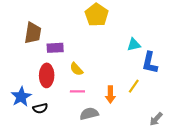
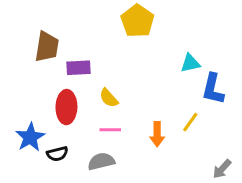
gray semicircle: (89, 114) -> (101, 161), moved

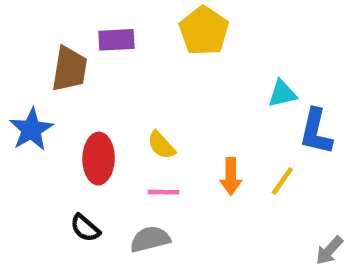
purple rectangle: (79, 68) -> (116, 40), moved
orange arrow: (157, 134) -> (231, 176), moved
blue star: (30, 137) -> (31, 129), moved
black semicircle: (57, 154) -> (85, 228), turned 55

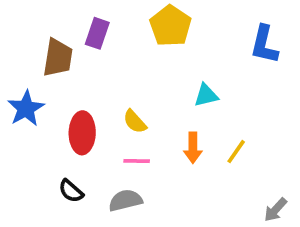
purple rectangle: (116, 40) -> (97, 33), turned -68
cyan triangle: (282, 94) -> (206, 95), moved
blue L-shape: (316, 132) -> (264, 45), moved

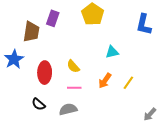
orange arrow: (193, 148) -> (105, 81), turned 35

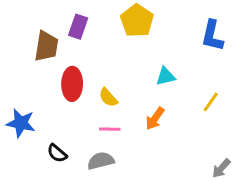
blue star: (14, 59) -> (21, 123), moved, turned -30
red ellipse: (45, 73) -> (72, 84), moved
yellow line: (128, 83) -> (211, 102), moved

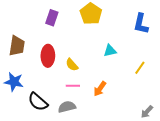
brown trapezoid: (46, 46) -> (17, 46), moved
orange arrow: (155, 119) -> (100, 89), moved
black semicircle: (57, 153) -> (38, 102), size x1.5

